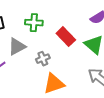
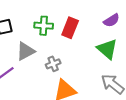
red rectangle: (66, 37) -> (70, 28), moved, turned 66

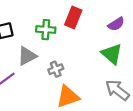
red rectangle: (70, 28) -> (73, 17), moved

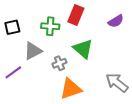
green triangle: (112, 54) -> (83, 49), moved

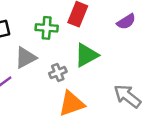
green triangle: (83, 49) -> (86, 55), turned 50

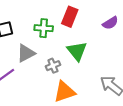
green triangle: (86, 55) -> (77, 51), turned -40

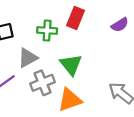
green triangle: (77, 51) -> (71, 65), moved
gray cross: (53, 66) -> (42, 83), moved, size x1.5

